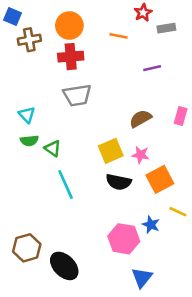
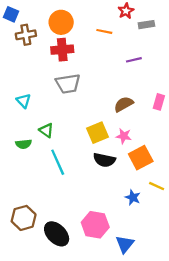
green semicircle: (29, 141) -> (24, 144), moved
pink hexagon: (124, 239) -> (95, 225), moved

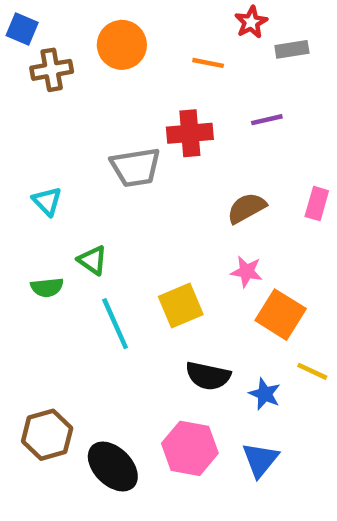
red cross: (62, 50) -> (190, 133), moved
yellow square: (98, 133) -> (181, 306), moved
orange square: (141, 158) -> (281, 315), turned -30
black semicircle: (104, 160) -> (208, 376), moved
blue triangle: (125, 244) -> (260, 460), moved

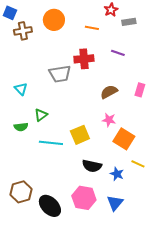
purple line: (267, 120) -> (118, 53), turned 32
green triangle: (92, 260) -> (41, 115), turned 48
cyan line: (115, 324) -> (51, 143), turned -60

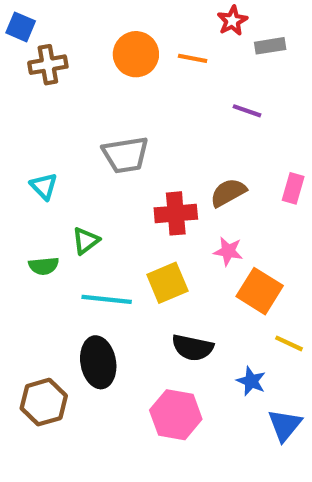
orange circle: (54, 20) -> (136, 54), moved
red cross: (84, 59) -> (176, 213), moved
blue star: (117, 174) -> (251, 381), moved
blue triangle: (115, 203) -> (285, 425), moved
black ellipse: (50, 206) -> (98, 362), moved, turned 35

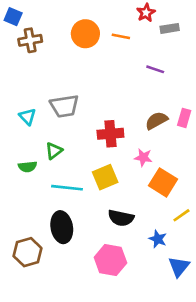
gray trapezoid: (125, 155) -> (64, 106), moved
brown semicircle: (228, 193) -> (156, 121), moved
yellow line: (289, 343) -> (181, 215), turned -60

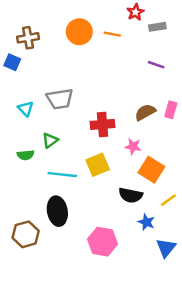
blue square: (13, 17) -> (12, 62), moved
purple line: (155, 69) -> (156, 65), moved
black semicircle: (121, 218) -> (131, 195), moved

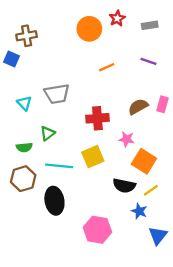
red star: (135, 12) -> (117, 18), moved
orange circle: (79, 32) -> (89, 29), moved
orange line: (112, 34) -> (107, 67), moved, turned -35
yellow line: (168, 200) -> (151, 190), moved
brown hexagon: (26, 234) -> (23, 179), moved

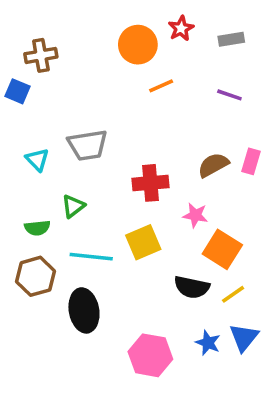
orange line: (107, 67) -> (161, 86), moved
blue star: (139, 211) -> (208, 343), moved
blue triangle: (158, 236) -> (244, 337), moved

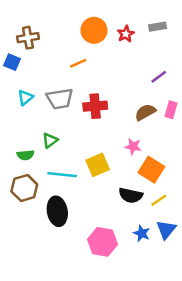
red star: (181, 28) -> (126, 34), moved
orange line: (161, 86) -> (78, 63), moved
purple line: (229, 95) -> (159, 77), moved, turned -56
cyan triangle: (37, 160) -> (25, 98), moved, turned 35
red cross: (150, 183) -> (95, 106), moved

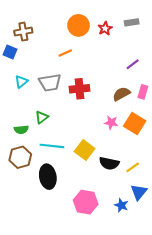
yellow square: (98, 165) -> (85, 150), moved, turned -30
orange square: (151, 170) -> (135, 123), moved
blue star: (142, 233) -> (121, 205), moved

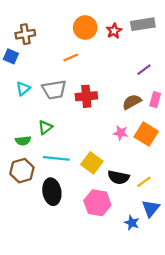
gray rectangle: (132, 22) -> (143, 24), size x1.5
pink hexagon: (86, 202) -> (97, 203), moved

